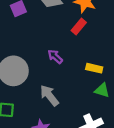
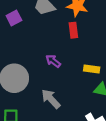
red rectangle: (79, 26) -> (73, 30), turned -42

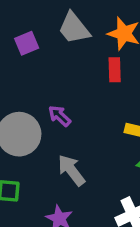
purple arrow: (53, 61) -> (60, 116), moved

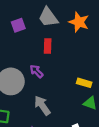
red rectangle: (115, 70) -> (48, 46), moved

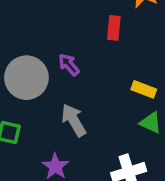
red rectangle: (48, 46) -> (114, 28), moved

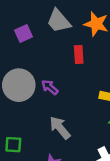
gray circle: (26, 78) -> (19, 85), moved

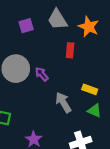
gray arrow: (60, 128) -> (63, 102), moved

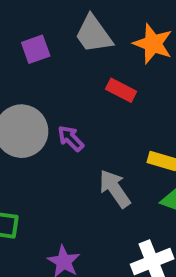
red rectangle: (70, 50) -> (121, 90), turned -64

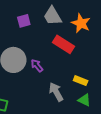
red rectangle: (121, 90) -> (63, 44), size x1.5

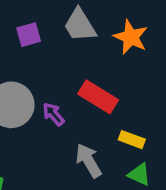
red rectangle: (63, 44) -> (98, 97), moved

